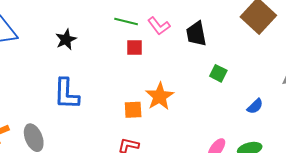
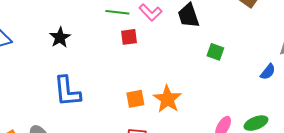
orange star: (160, 96) -> (167, 99), moved
blue semicircle: (255, 106) -> (268, 72), moved

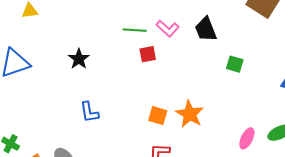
blue L-shape: (67, 91) -> (89, 112), size x0.7
orange square: (135, 99) -> (158, 116), turned 30

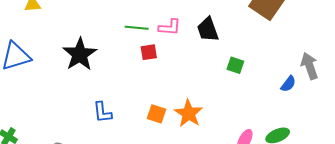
pink L-shape: (168, 28) -> (170, 27), turned -40
black star: (79, 59) -> (80, 54), size x1.6
blue L-shape: (89, 112) -> (102, 112), moved

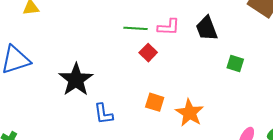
red square: (149, 52) -> (148, 53), turned -36
black star: (80, 54) -> (76, 80), moved
orange square: (157, 114) -> (155, 102), moved

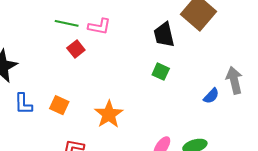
black trapezoid: (207, 28) -> (164, 35), moved
orange square: (155, 102) -> (59, 105), moved

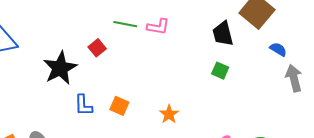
red square: (76, 49) -> (97, 48), moved
blue semicircle: (211, 96) -> (278, 49), moved, turned -102
orange star: (109, 114) -> (169, 114), size x0.7

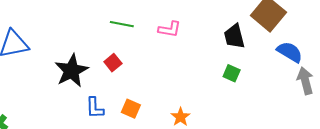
green line: (125, 24) -> (122, 24), moved
red square: (97, 48) -> (113, 63), moved
blue semicircle: (278, 49) -> (290, 52), size x1.5

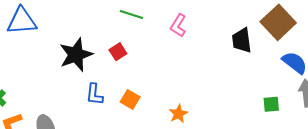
pink L-shape: (170, 29) -> (178, 25), turned 105
green square: (232, 73) -> (271, 104), moved, turned -36

